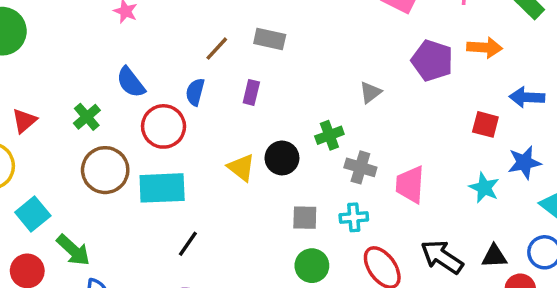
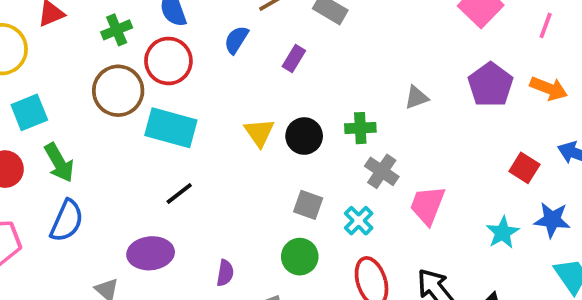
red circle: (164, 126) -> (168, 61), moved
cyan cross: (354, 217) -> (359, 221), turned 32

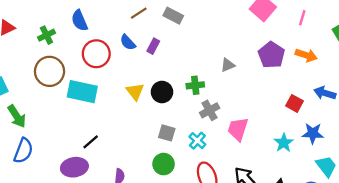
blue semicircle: (236, 40) -> (128, 42), moved, turned -72
red circle: (168, 61) -> (96, 54), moved
gray cross: (382, 171) -> (210, 110), turned 30
black line: (179, 193) -> (91, 142), moved

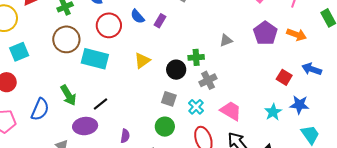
yellow triangle: (135, 91) -> (142, 61), turned 30
black circle: (162, 92) -> (176, 70), moved
green arrow: (17, 116) -> (68, 95), moved
pink trapezoid: (238, 129) -> (231, 111), moved, turned 100

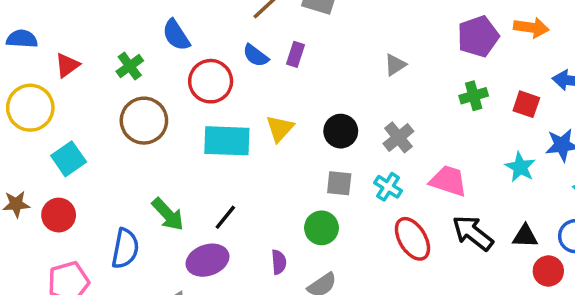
purple pentagon: (265, 33) -> (478, 36), turned 30
gray triangle: (226, 40) -> (395, 65), moved
green cross: (196, 57) -> (474, 96), moved
cyan rectangle: (95, 59) -> (227, 141), moved
green circle: (165, 127) -> (321, 228), moved

